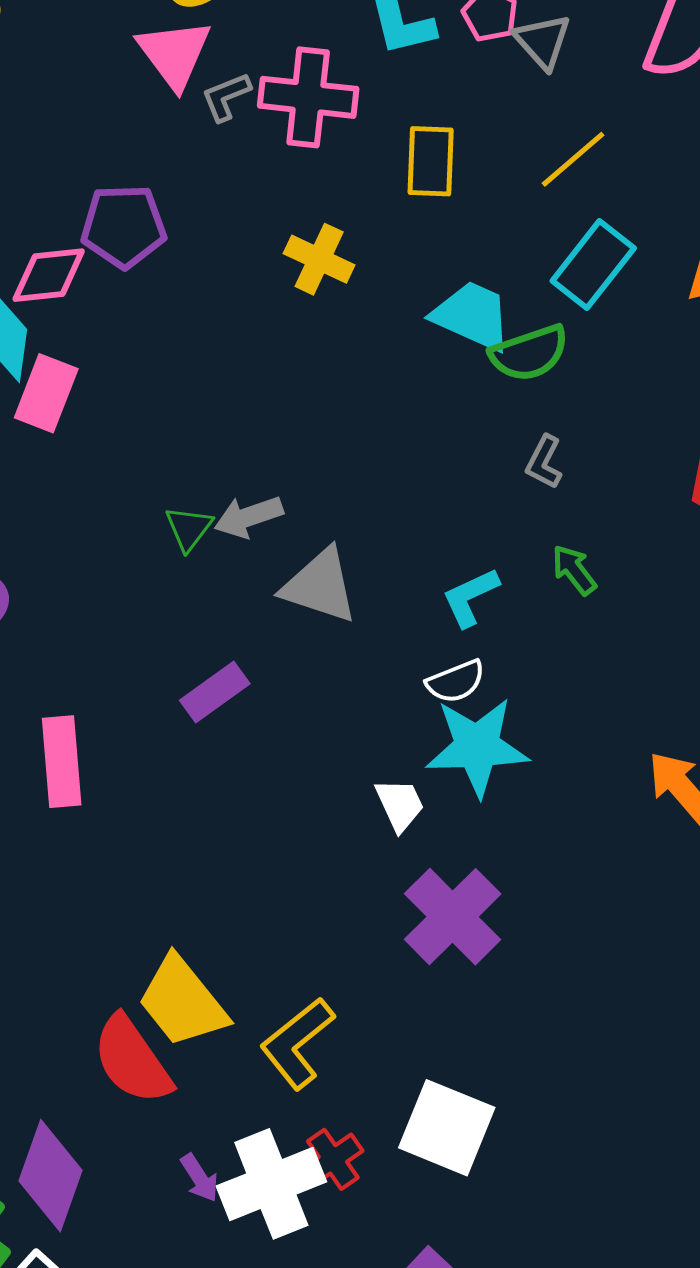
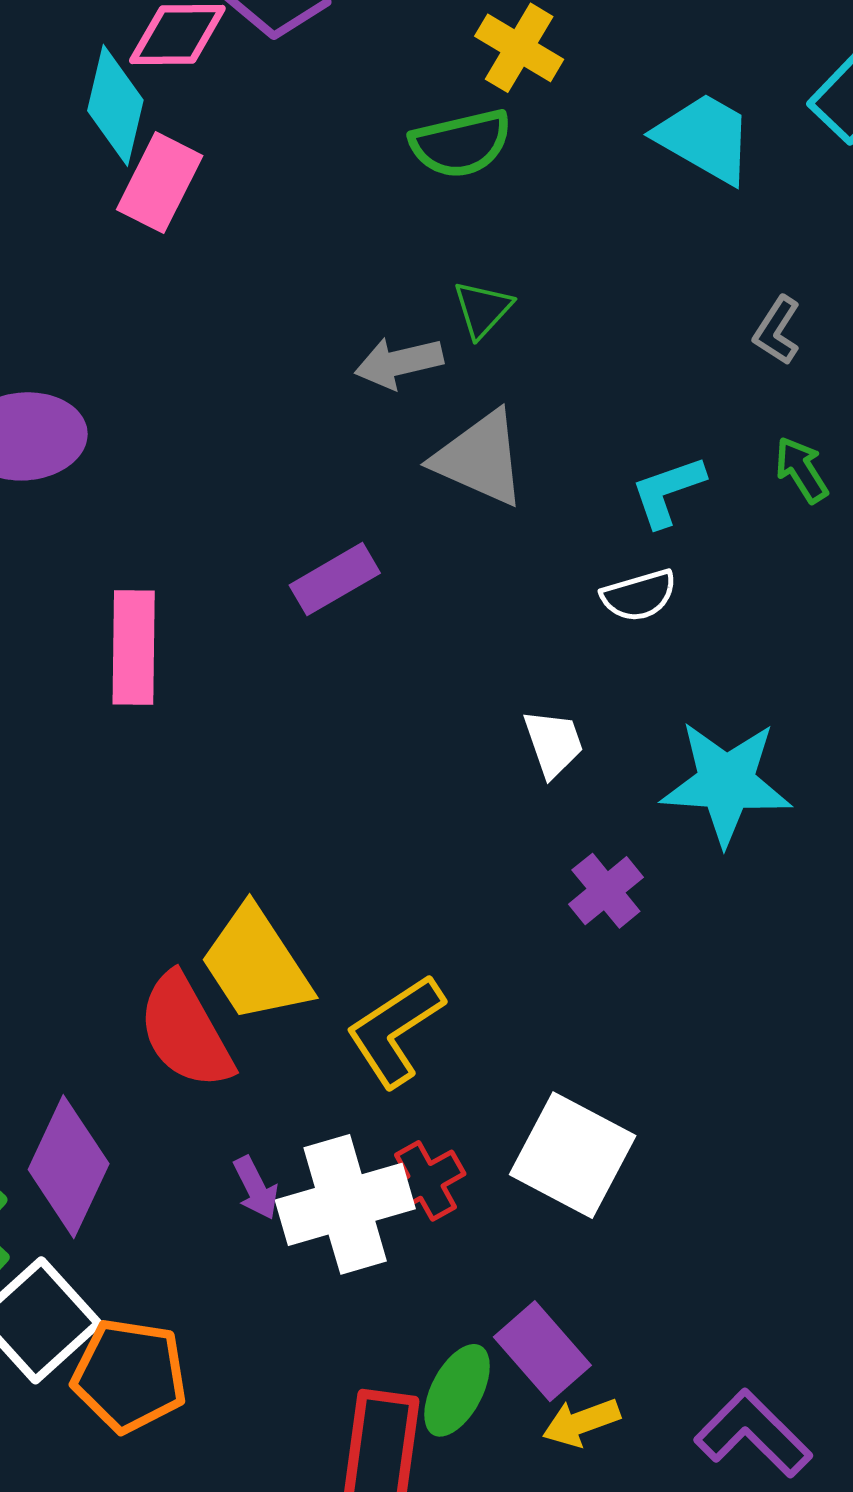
green semicircle: (529, 353) -> (461, 144), moved
green triangle: (189, 528) -> (483, 309), moved
cyan star: (477, 747) -> (726, 783), moved
purple cross: (453, 917) -> (606, 891), size x0.6

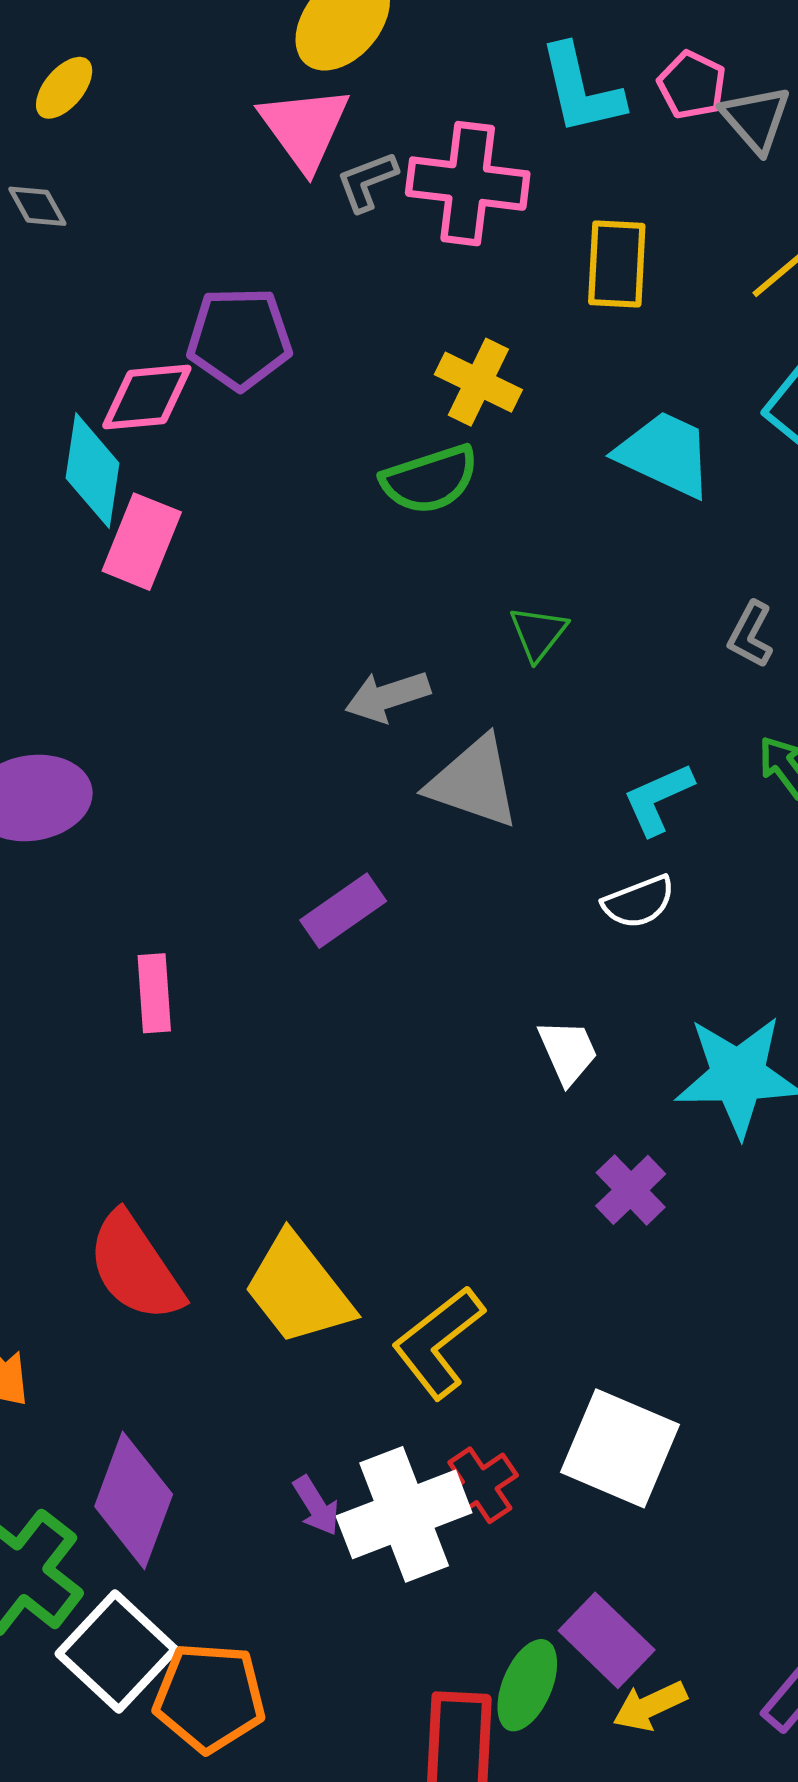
green triangle: (483, 309) -> (538, 633), moved
pink rectangle: (134, 648) -> (154, 993), size x0.7
red semicircle: (185, 1031) -> (135, 1267), moved

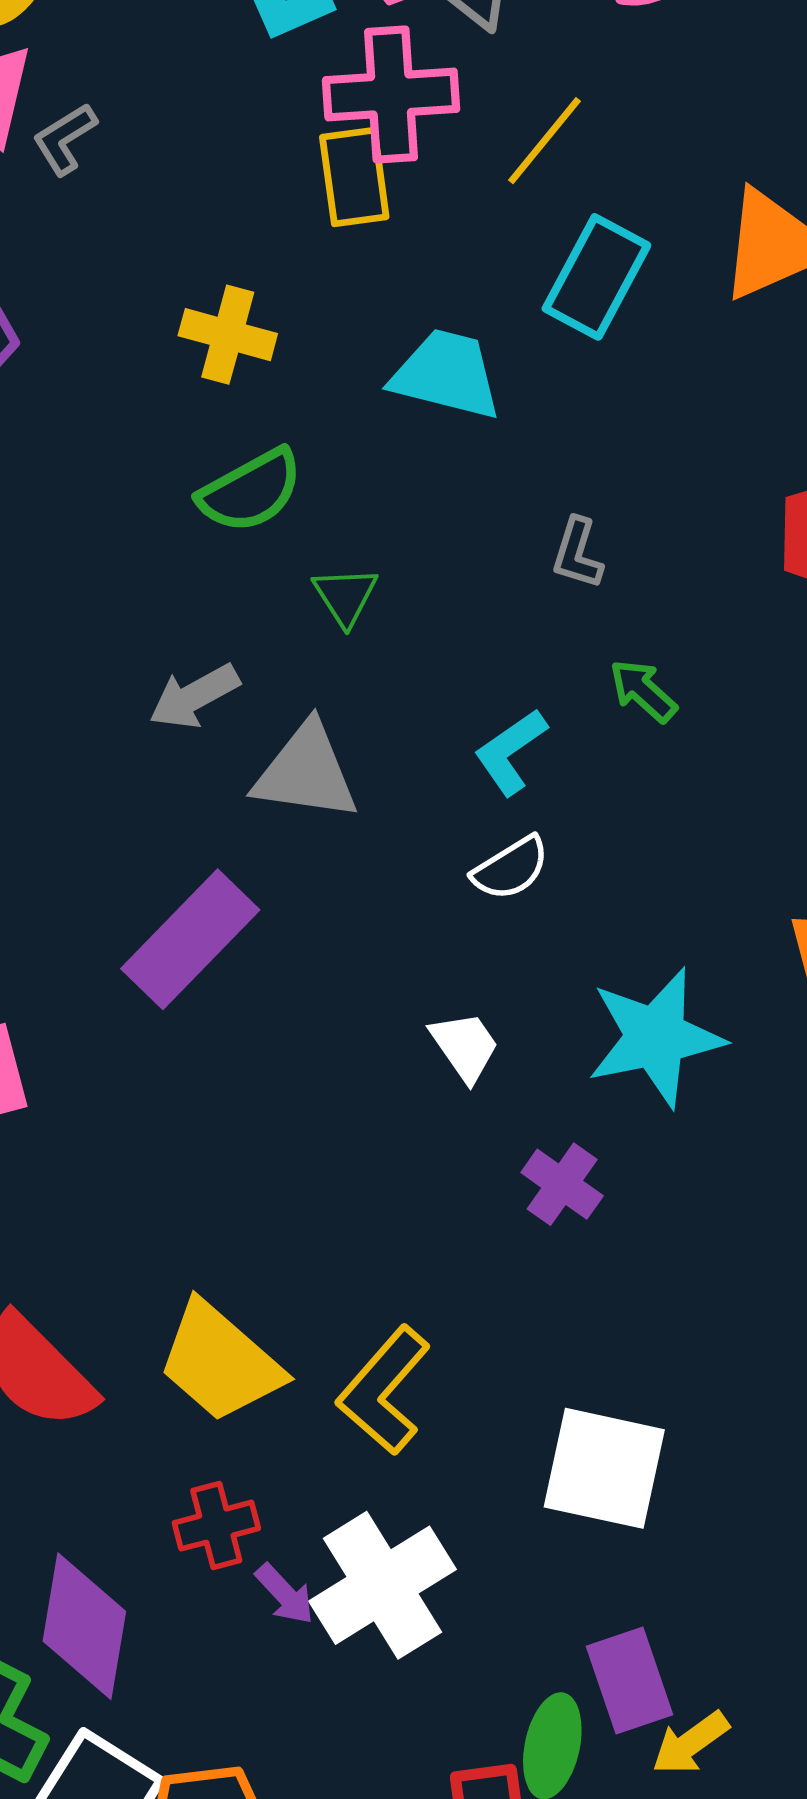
pink cross: (468, 184) -> (391, 95), moved
green semicircle: (430, 479) -> (251, 491), moved
purple rectangle: (343, 911) -> (190, 939), size x1.5
red cross: (480, 1485) -> (216, 1526), moved, turned 30
purple rectangle: (607, 1640) -> (629, 1680), turned 38

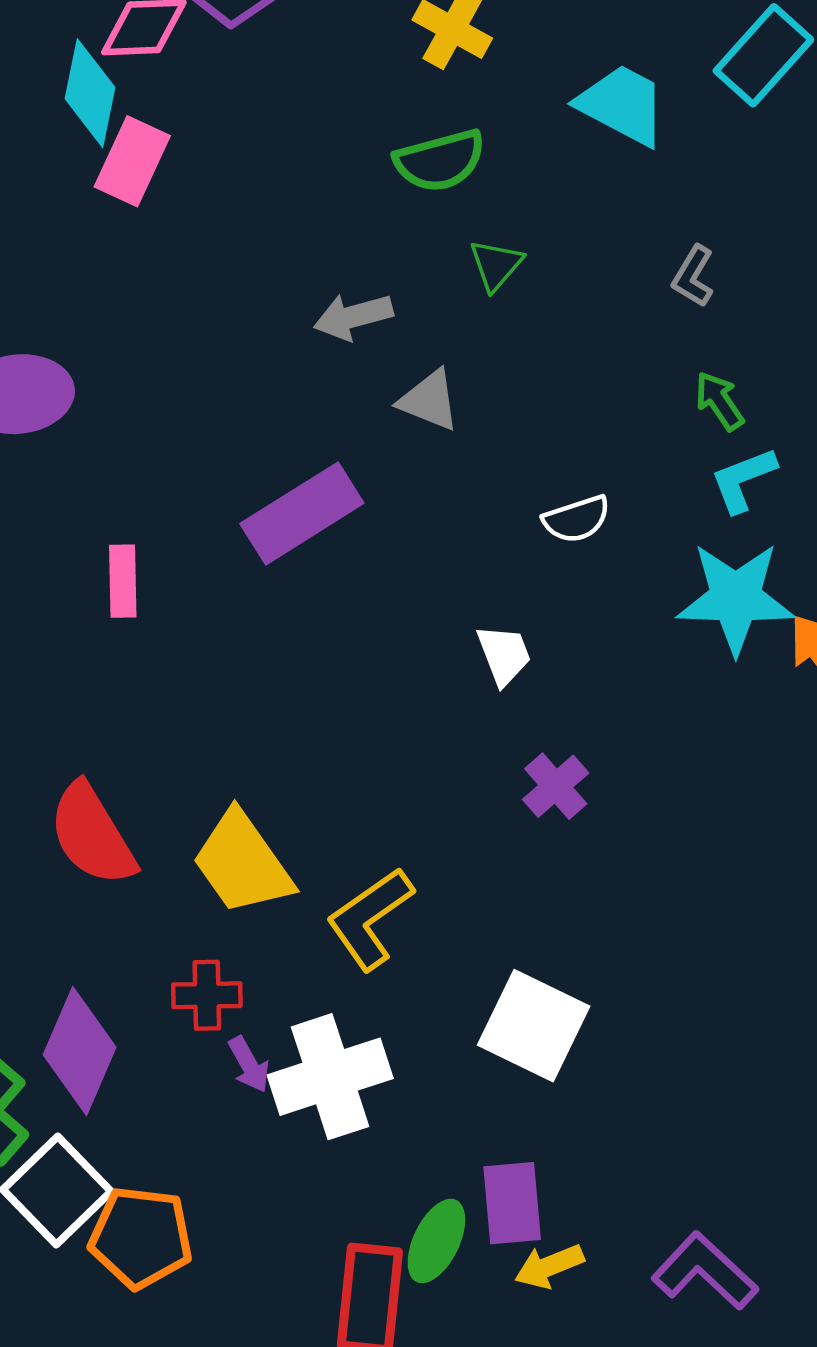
cyan L-shape: (511, 752) -> (743, 480), moved
gray triangle: (306, 772) -> (429, 400), size x0.7
cyan star: (656, 1037) -> (736, 598), moved

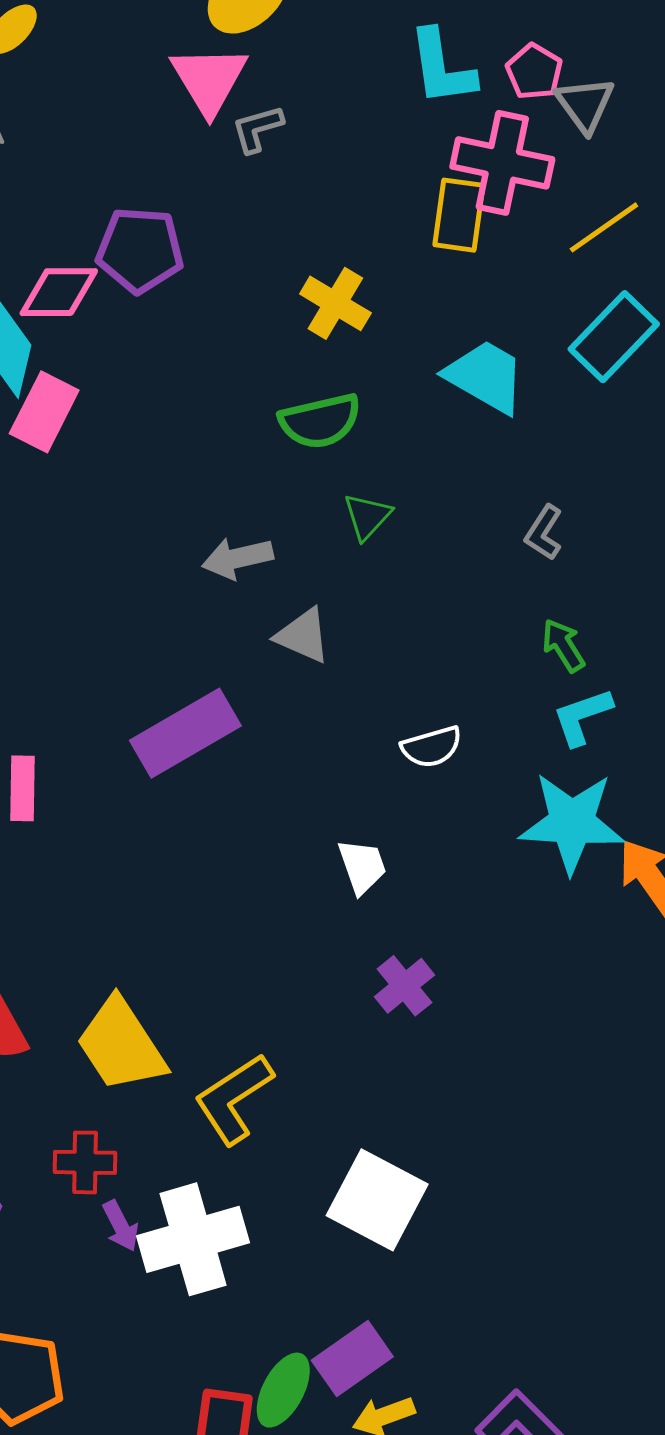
purple rectangle: (512, 1203) -> (352, 1358), turned 58

